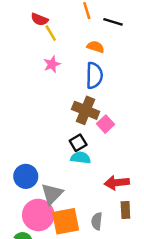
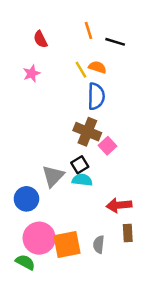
red semicircle: (39, 19) -> (40, 39), turned 42
yellow line: (51, 33) -> (81, 70), moved
pink star: (52, 64) -> (32, 73), moved
gray triangle: (52, 194) -> (53, 176), moved

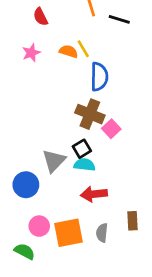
orange semicircle: (97, 67) -> (69, 51), moved
red arrow: (119, 205) -> (94, 194), moved
pink circle: (39, 238) -> (39, 226), size x0.6

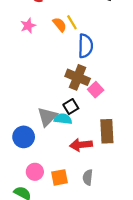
orange semicircle: (69, 51) -> (60, 25), turned 32
cyan semicircle: (85, 165) -> (63, 119), moved
brown rectangle: (133, 221) -> (107, 131), moved, size x1.5
orange square: (69, 233) -> (60, 177), size x0.7

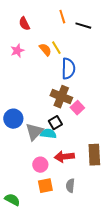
brown rectangle: (107, 131) -> (94, 155), moved
blue circle: (24, 137) -> (13, 119), moved
pink circle: (35, 172) -> (40, 165), moved

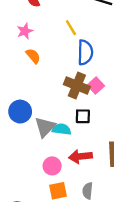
orange semicircle: (45, 50) -> (33, 56), moved
pink square: (77, 108) -> (96, 86), moved
black square: (55, 123) -> (83, 116), moved, turned 32

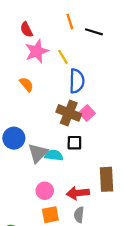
pink star: (25, 31) -> (37, 51), moved, size x1.5
red arrow: (80, 156) -> (78, 193), moved

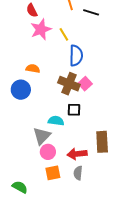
orange semicircle: (26, 84) -> (33, 69), moved, turned -40
blue circle: (14, 138) -> (21, 90), moved
gray triangle: (38, 153) -> (42, 136), moved

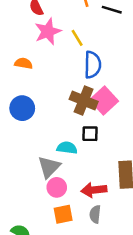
orange semicircle: (33, 69) -> (24, 63), moved
pink square: (85, 84) -> (104, 100), size x1.5

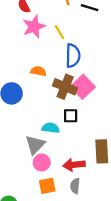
orange semicircle: (24, 63) -> (38, 71), moved

